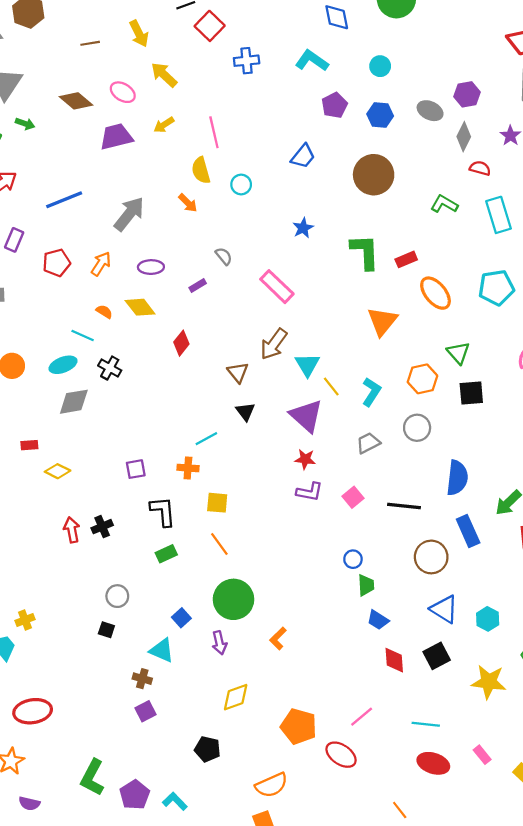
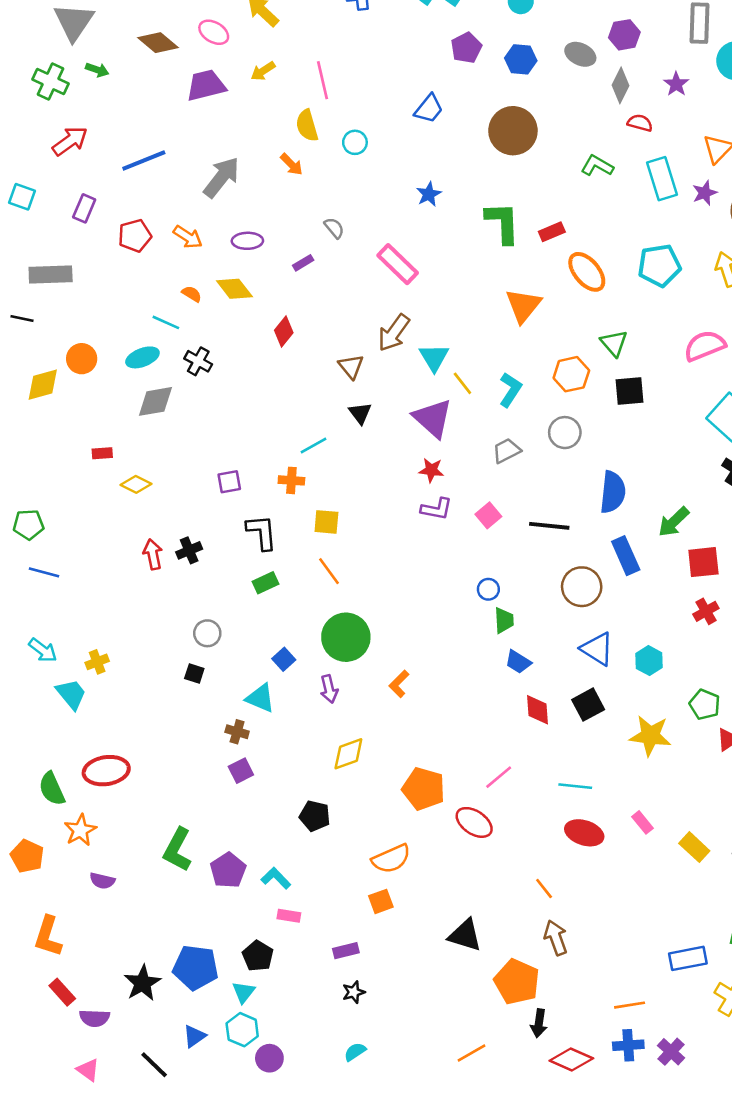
orange arrow: (101, 264) -> (188, 237), turned 90

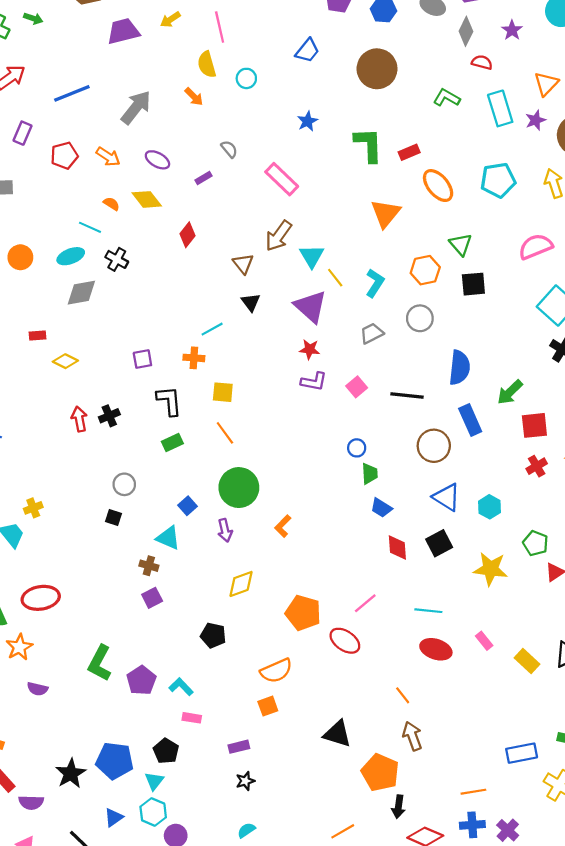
purple ellipse: (247, 241) -> (157, 160), turned 30

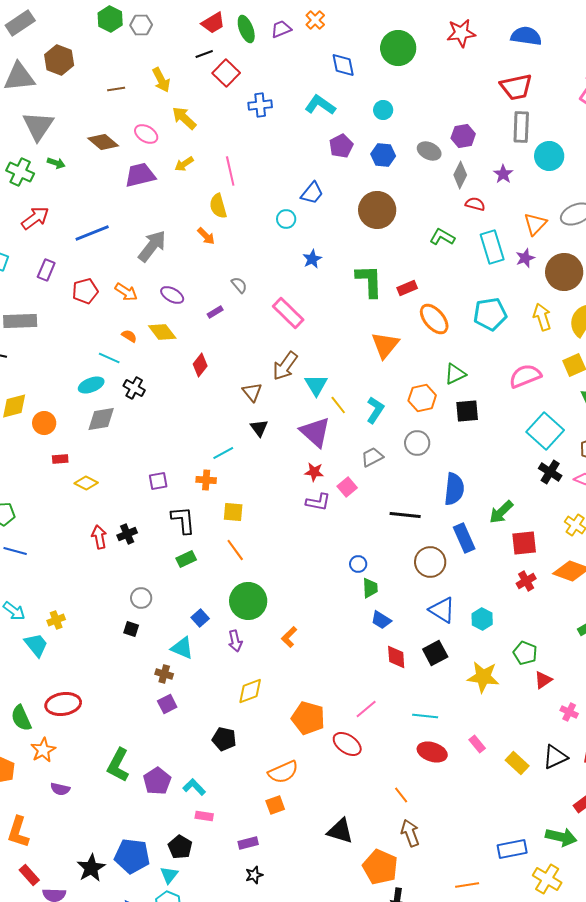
cyan circle: (246, 78) -> (286, 219), moved
green triangle: (461, 244) -> (455, 374), turned 45
orange circle: (20, 257) -> (44, 423), moved
pink square: (357, 387) -> (347, 487), moved

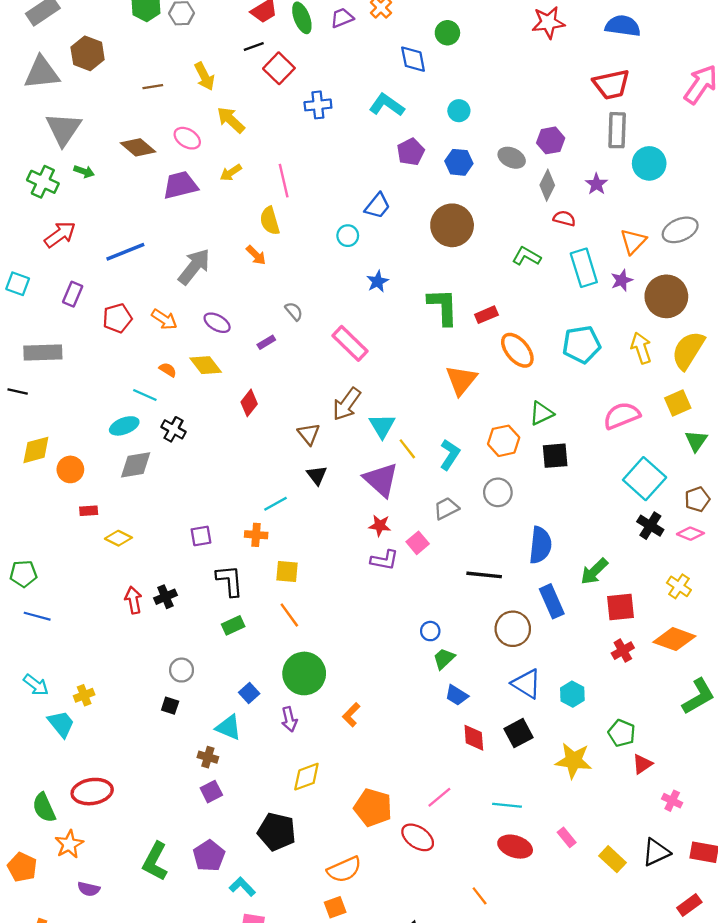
green circle: (398, 48) -> (447, 33), moved, size x0.6
green trapezoid: (370, 588) -> (444, 659), turned -130
black pentagon: (224, 739) -> (277, 832), size x1.4
purple pentagon: (157, 781) -> (209, 856), moved

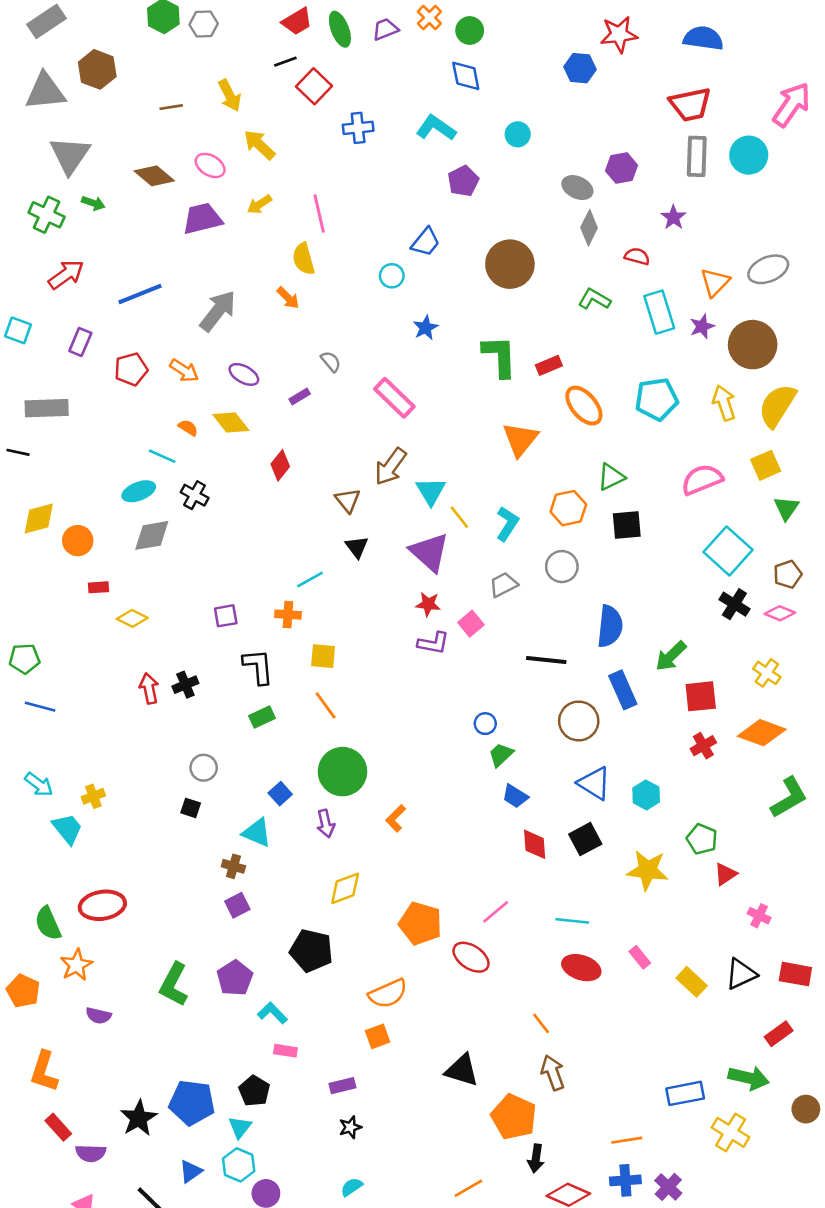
green circle: (447, 33) -> (470, 30), moved
blue hexagon: (459, 162) -> (580, 68), moved
cyan circle: (649, 163) -> (749, 155), moved
gray diamond: (547, 185) -> (589, 228), moved

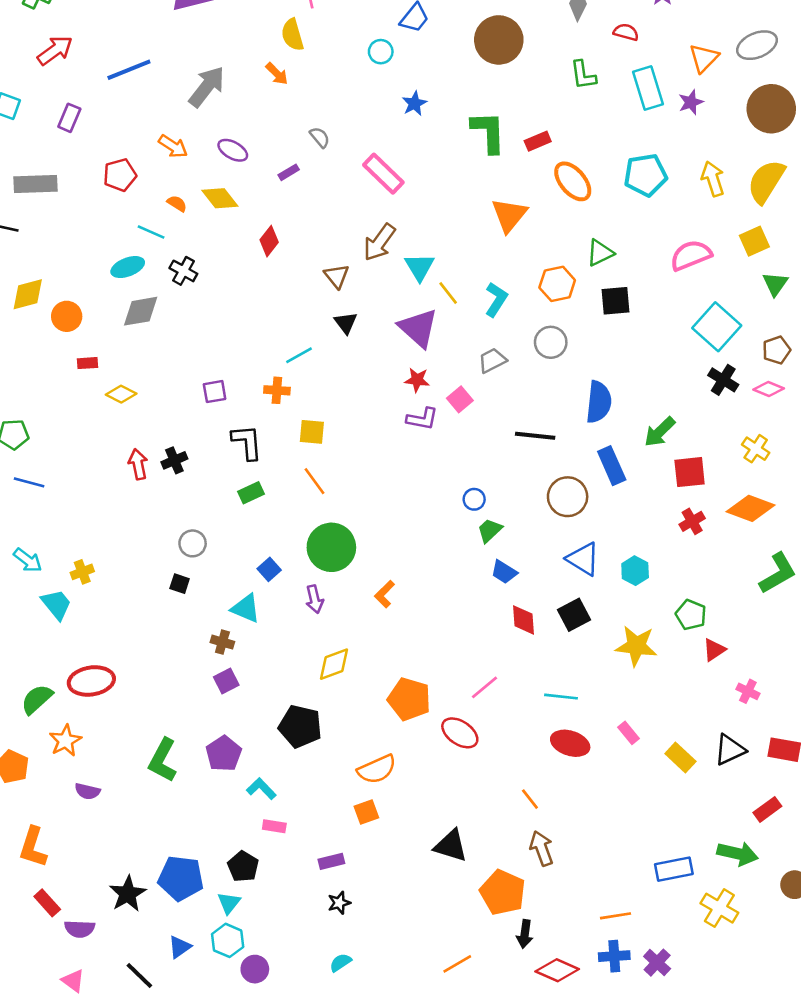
green L-shape: (594, 299) -> (583, 75), turned -128
brown circle: (753, 345) -> (771, 109), moved
red pentagon: (131, 369) -> (120, 175), moved
green semicircle: (48, 923) -> (37, 699), turned 72

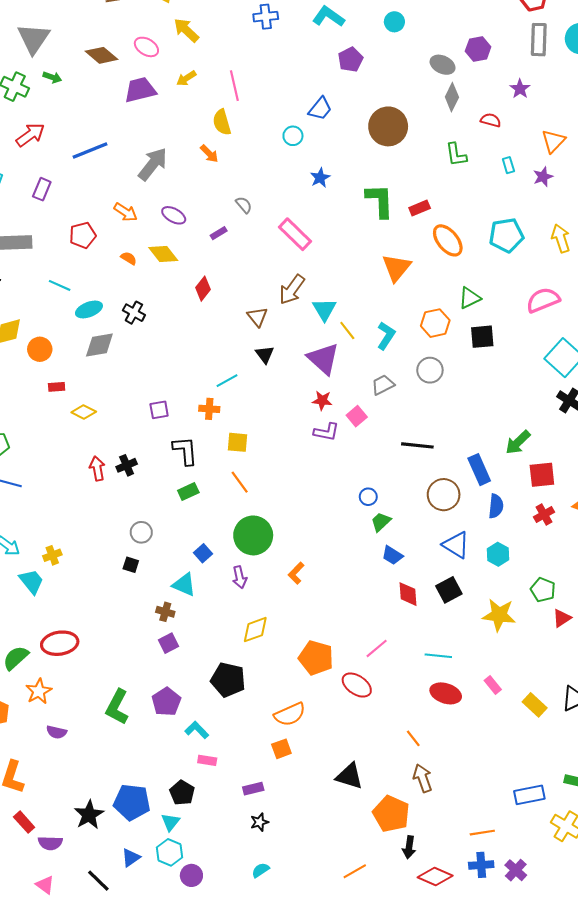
cyan rectangle: (648, 88) -> (508, 165), size x0.5
cyan line: (151, 232) -> (60, 285), moved
blue semicircle: (599, 402) -> (496, 506), moved, size x0.7

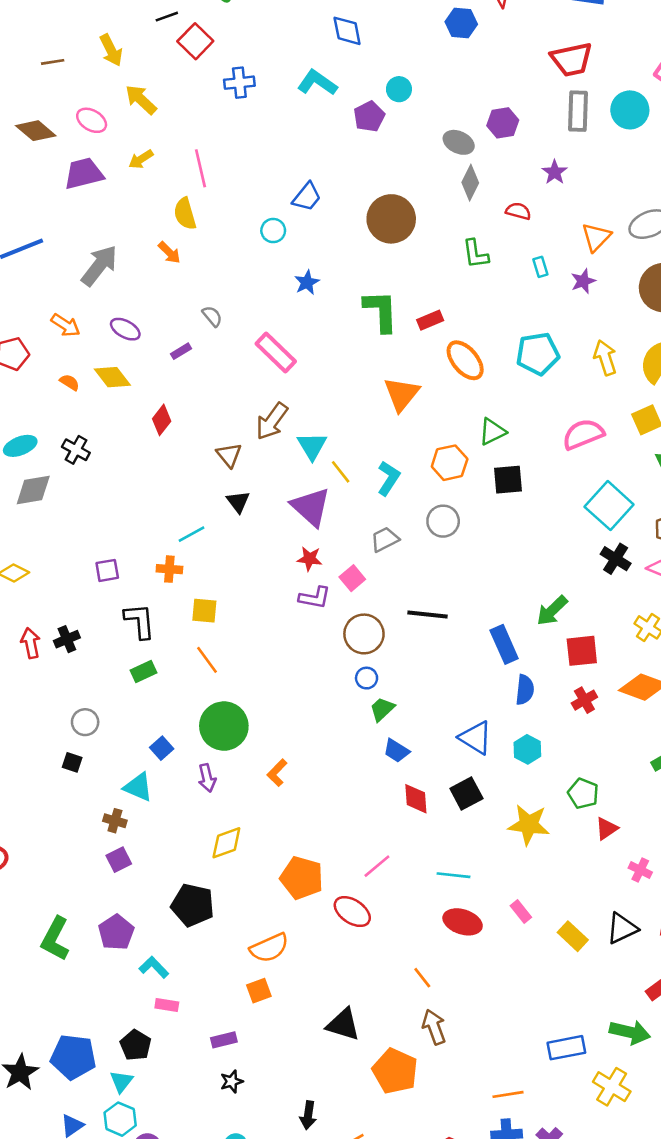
purple pentagon: (350, 59) -> (369, 116), moved
brown circle: (444, 495) -> (364, 634), moved
black arrow: (409, 847) -> (308, 1115), moved

